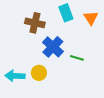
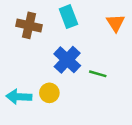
cyan rectangle: (66, 13) -> (68, 17), moved
brown cross: (35, 23) -> (29, 25), moved

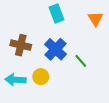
brown cross: (29, 25) -> (21, 45), moved
green line: (98, 74) -> (81, 61), turned 32

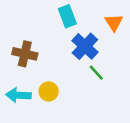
blue cross: (55, 49) -> (85, 46), moved

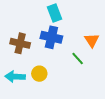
orange triangle: (114, 22) -> (92, 40), moved
blue cross: (85, 46) -> (51, 37), moved, turned -30

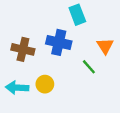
cyan rectangle: (54, 13) -> (77, 15), moved

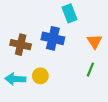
green line: (89, 67) -> (90, 70), moved, turned 64

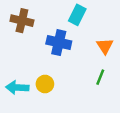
cyan rectangle: (70, 13) -> (77, 15), turned 48
brown cross: (21, 45) -> (22, 21), moved

